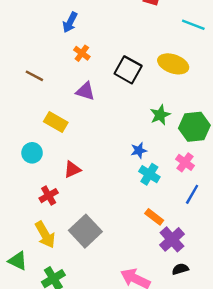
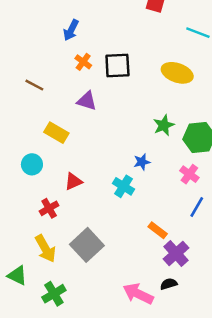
black square: (128, 70) -> (117, 66), moved, turned -32
cyan cross: (149, 174) -> (123, 186), moved
black semicircle: (180, 269) -> (169, 284), moved

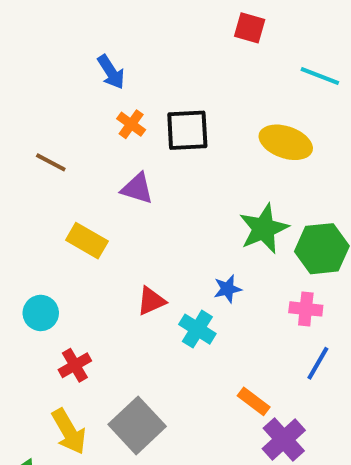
blue arrow: (71, 30) -> (111, 72), turned -60
green star: (164, 125) -> (264, 229), size x1.4
cyan circle: (32, 164) -> (41, 313), moved
pink cross: (189, 174) -> (306, 309), turned -30
red triangle: (73, 181) -> (151, 301), moved

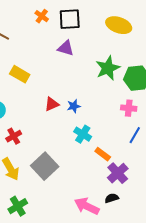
purple triangle: (137, 188) -> (66, 48), moved
blue star: (228, 289) -> (74, 106), moved
cyan cross: (197, 329) -> (83, 134), moved

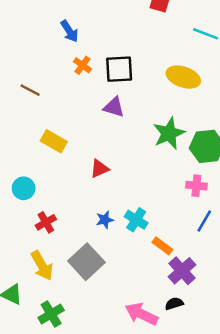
red triangle: (52, 104) -> (100, 169), moved
blue star: (74, 106) -> (105, 220), moved

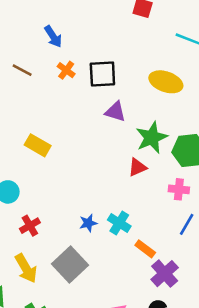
brown line: (30, 90) -> (22, 70), moved
purple triangle: (114, 107) -> (115, 112), moved
red triangle: (100, 169) -> (137, 167), moved

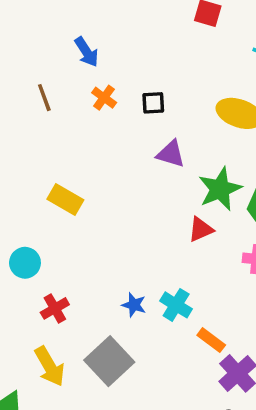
brown line: (22, 70) -> (44, 98), turned 42
black square: (102, 74) -> (153, 103), size x0.6
blue star: (88, 223) -> (134, 305), turned 30

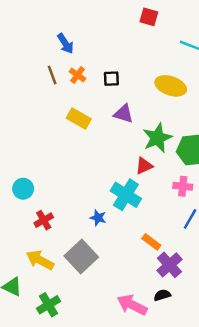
brown line: (44, 98) -> (52, 75), moved
yellow rectangle: (65, 200) -> (79, 119), moved
cyan cross: (176, 305) -> (126, 195), moved, size x1.4
yellow arrow: (50, 366) -> (40, 260), turned 148

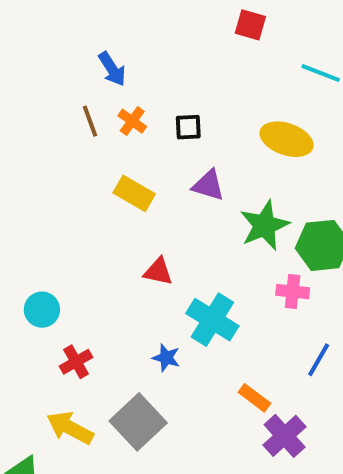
red triangle: (144, 166) -> (158, 271), moved, turned 36
pink cross: (183, 186) -> (293, 292), moved

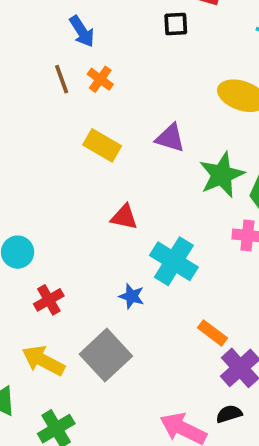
black square: (188, 127) -> (176, 24), moved

